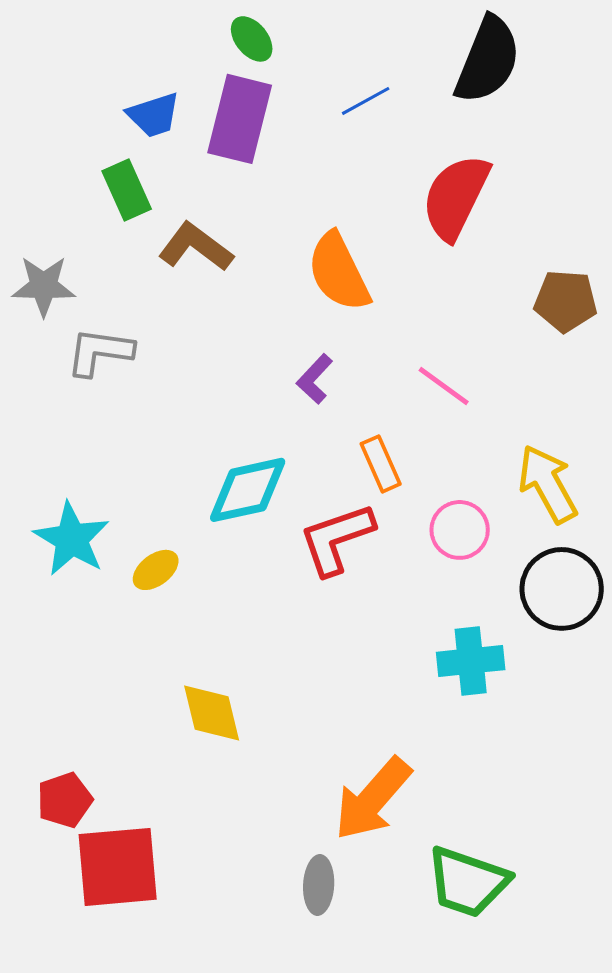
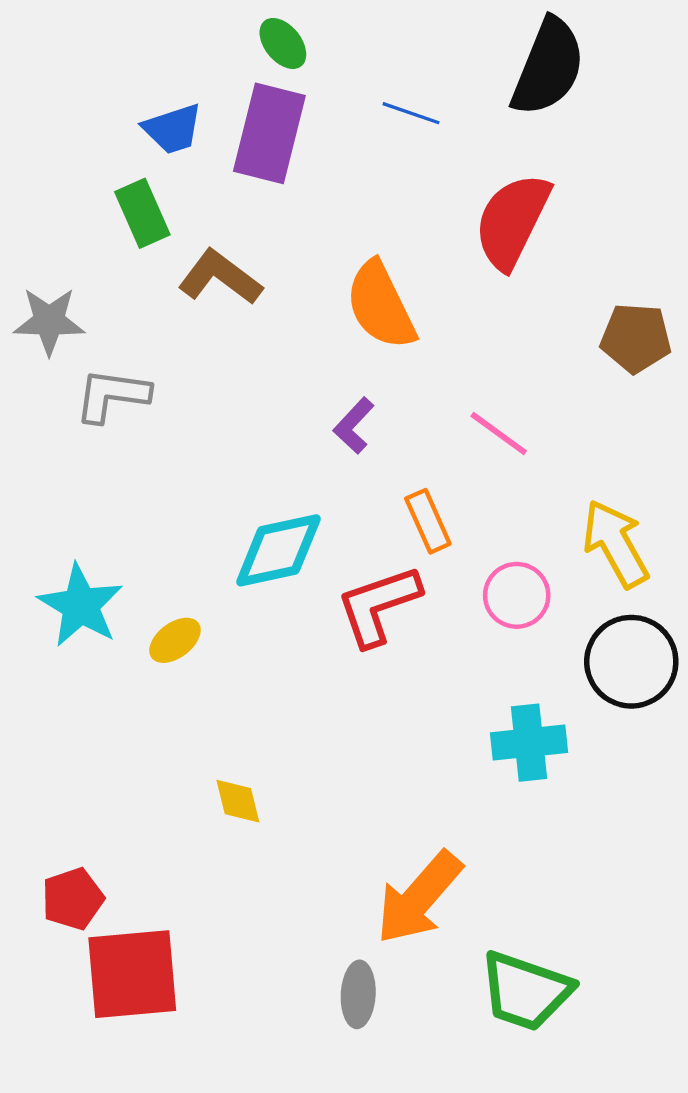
blue line: (366, 101) -> (411, 113), turned 48
yellow diamond: (212, 713) -> (238, 801), size x0.7

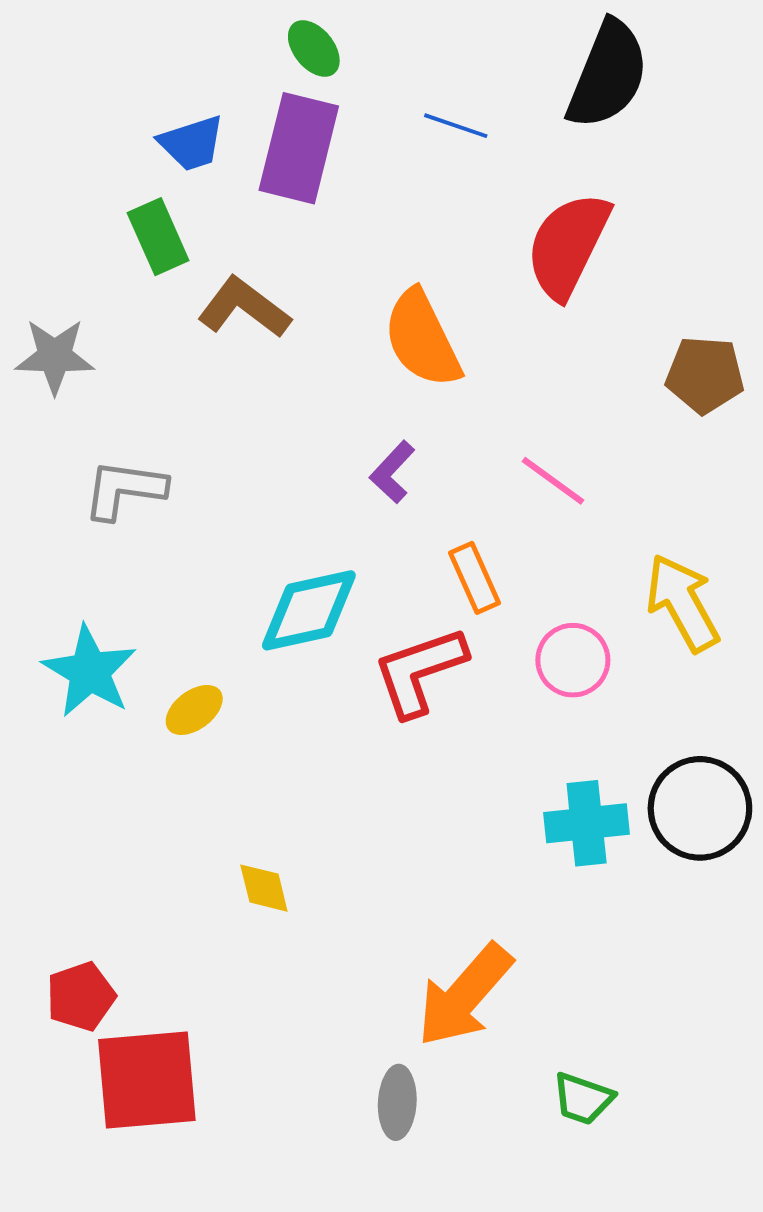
gray L-shape: (112, 395) -> (124, 489), moved
black circle: (631, 662) -> (700, 808), moved
green trapezoid: (526, 991) -> (583, 1099), size x0.6

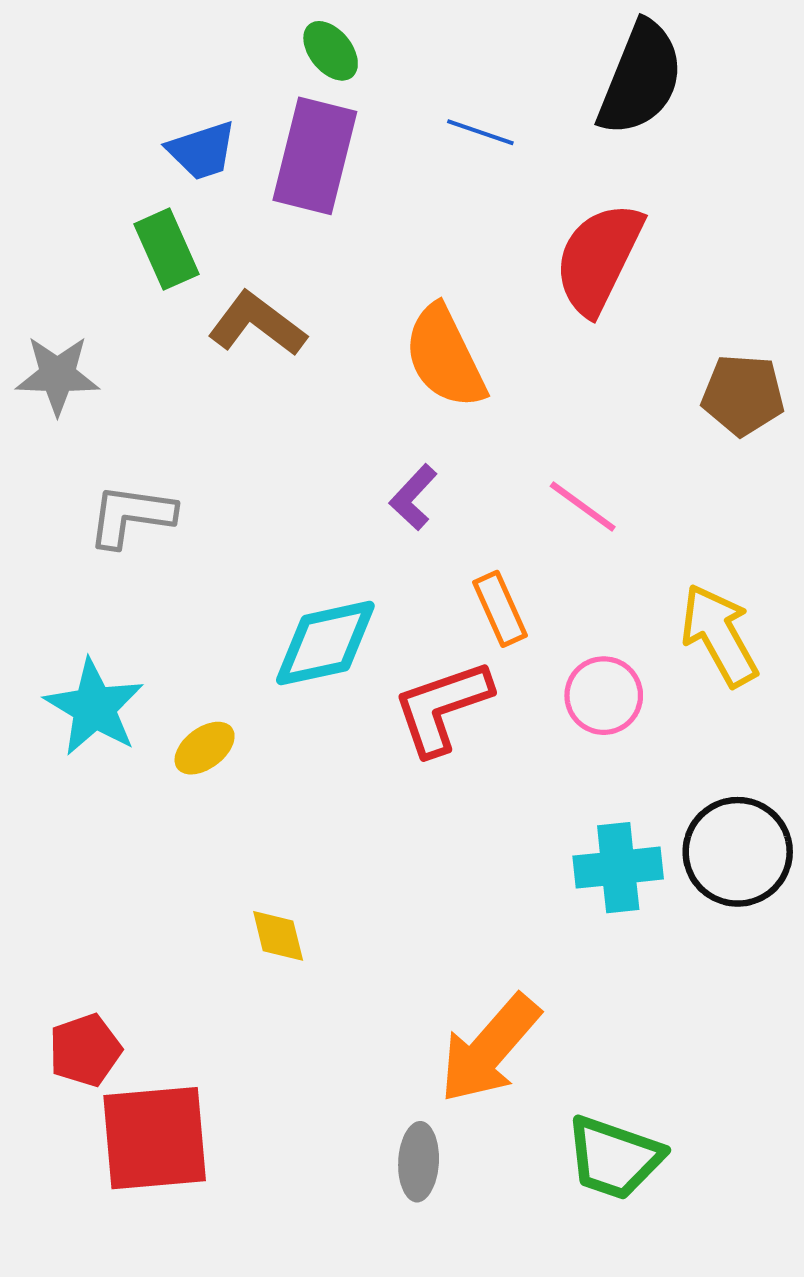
green trapezoid: (583, 1099) -> (614, 1158), size x1.5

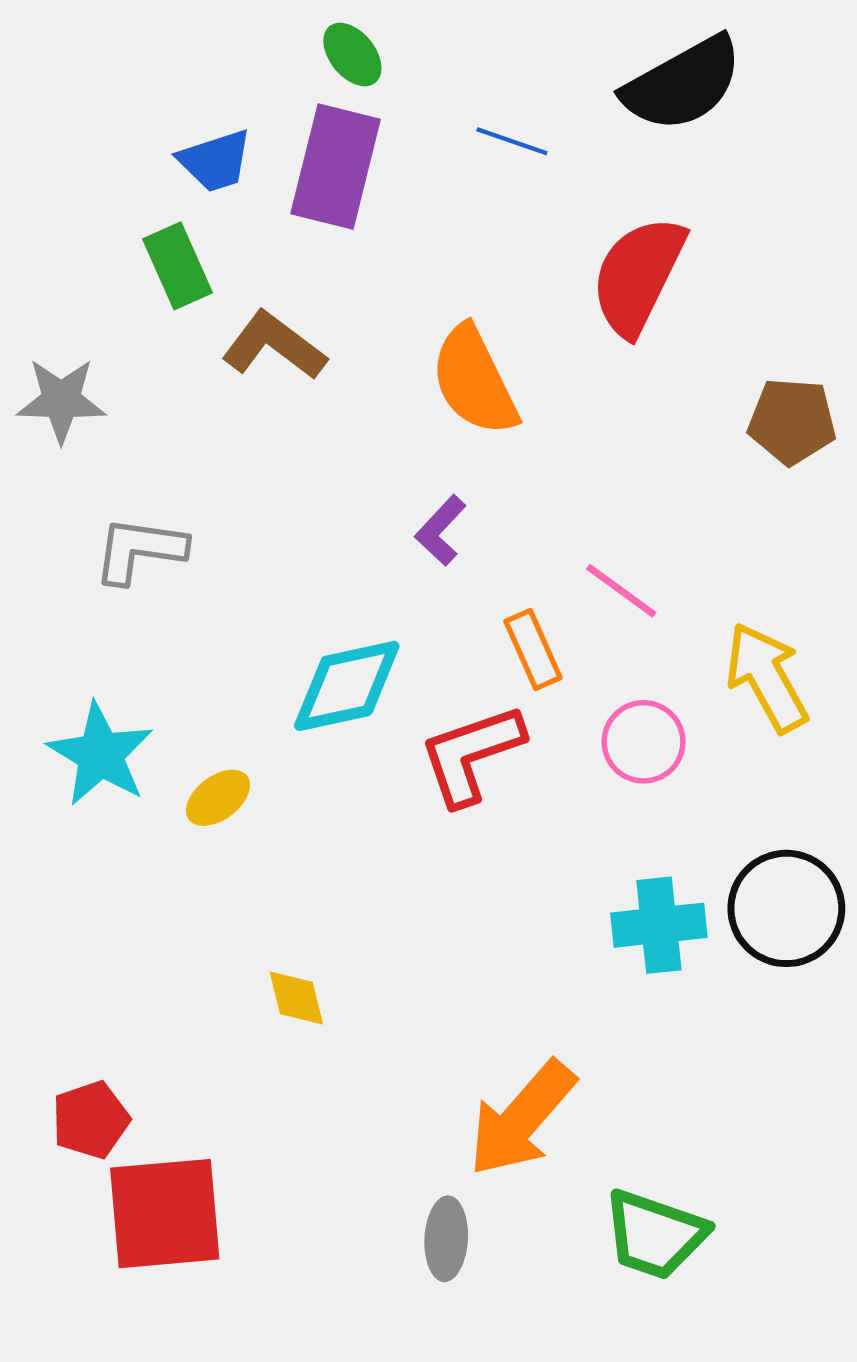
black semicircle: (640, 78) -> (683, 84), turned 39
pink line: (583, 506) -> (621, 591), moved

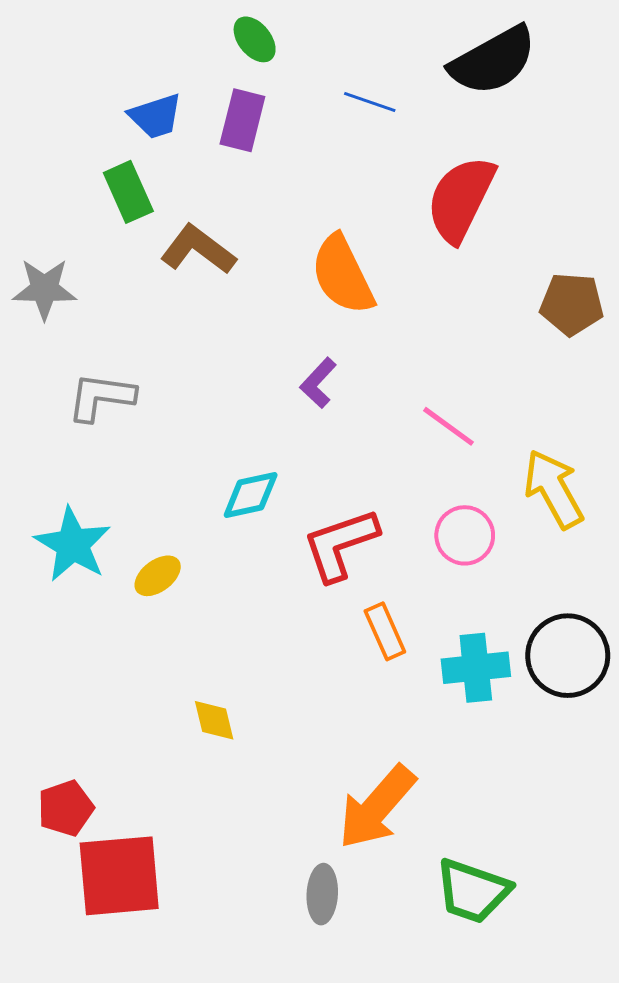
purple rectangle: (336, 166) -> (242, 120), size x0.7
orange rectangle: (533, 649) -> (385, 631), moved
cyan diamond: (347, 686) -> (251, 495), size x0.7

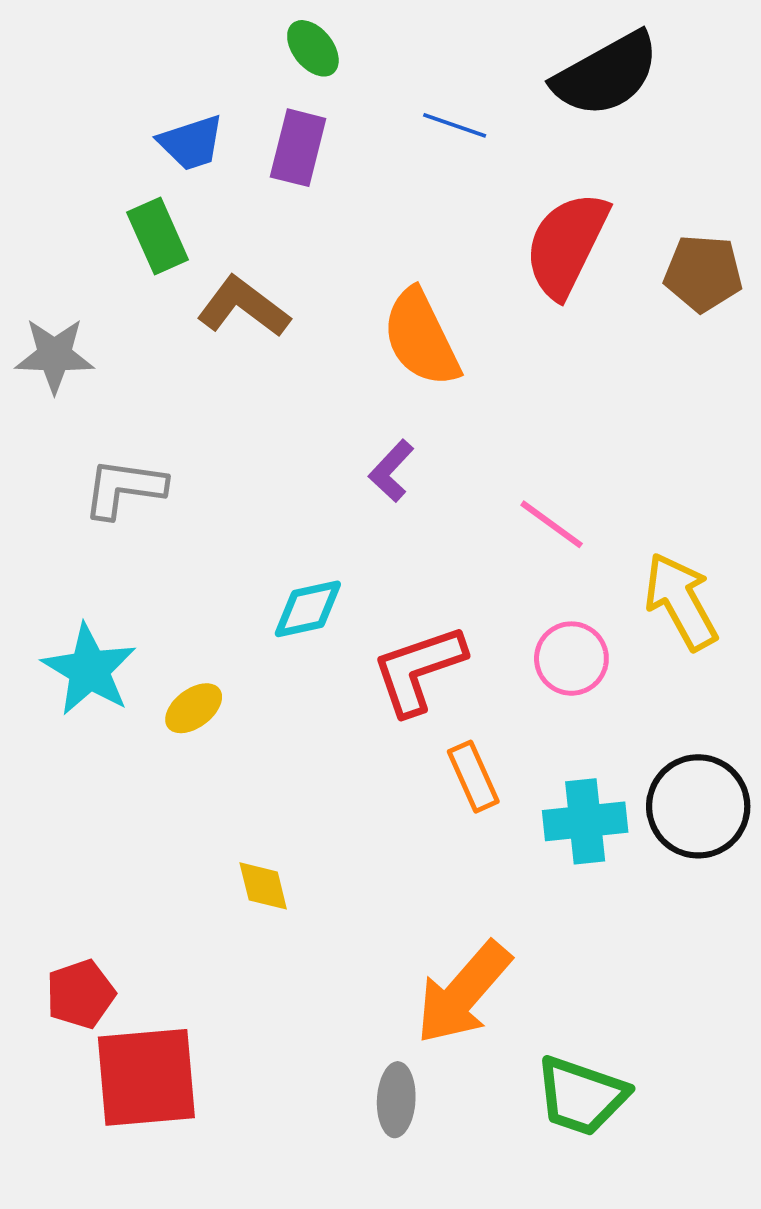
brown pentagon: (572, 304) -> (703, 273), moved

